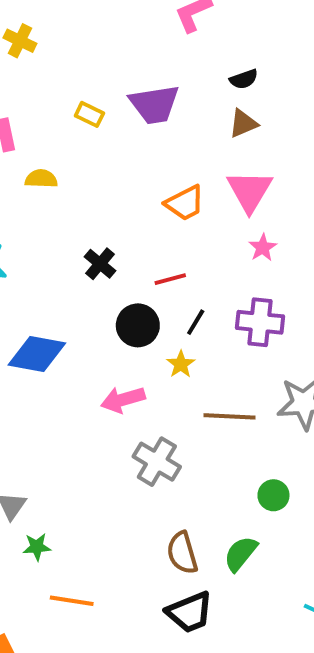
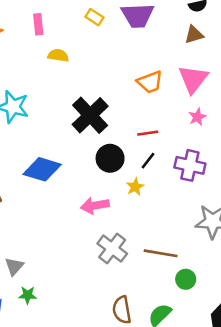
black cross: (100, 264) -> (90, 115), size x1.8
red line: (170, 279) -> (148, 133), moved
brown line: (229, 416) -> (161, 253), moved

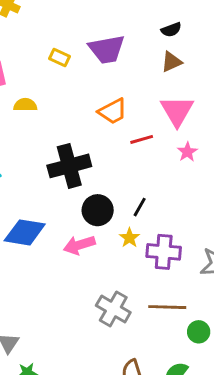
orange trapezoid: (150, 82) -> (113, 111), moved
black cross: (90, 115) -> (69, 166), turned 36
red line: (148, 133) -> (142, 139), moved
purple cross: (190, 165) -> (164, 252), moved
pink arrow: (95, 206) -> (79, 245), moved

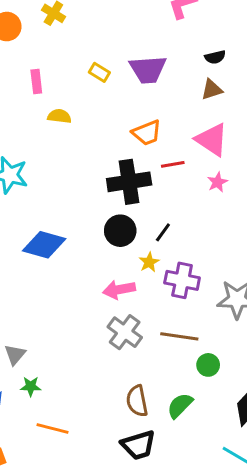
pink triangle: (177, 111) -> (212, 140), turned -33
black cross: (69, 166) -> (129, 182), moved
pink arrow: (79, 245) -> (119, 290), moved

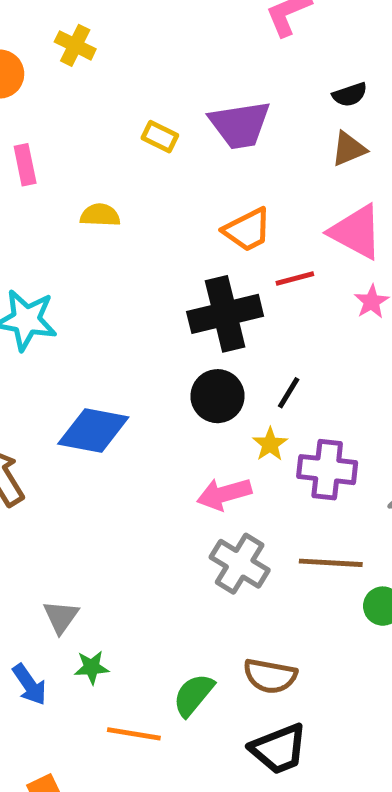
pink rectangle: (36, 82) -> (25, 165), moved
brown semicircle: (137, 401) -> (270, 676), turned -64
green semicircle: (180, 406) -> (193, 695), moved

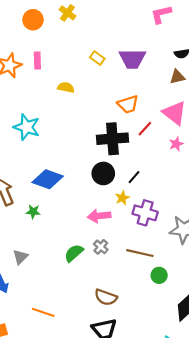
red line: (295, 279) -> (145, 129), turned -42
gray cross: (240, 564) -> (101, 247), size x0.6
green star: (92, 667) -> (33, 212), moved
green semicircle: (193, 695) -> (74, 253), moved

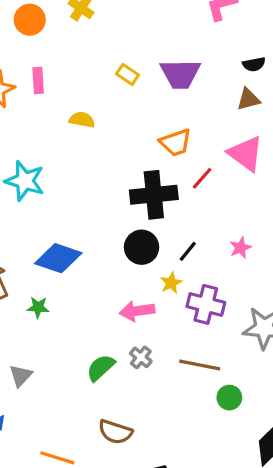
pink star: (176, 144) -> (241, 248), moved
brown semicircle: (106, 297) -> (115, 432), moved

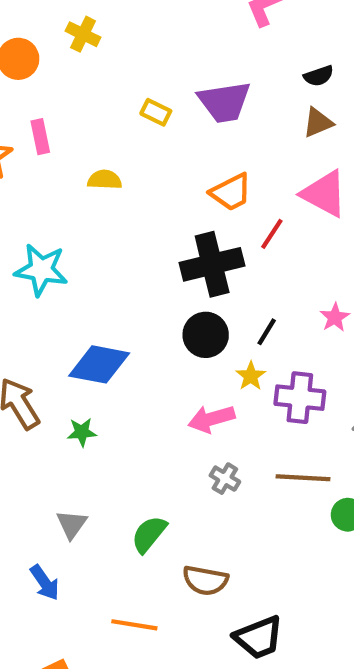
green semicircle: (101, 368) -> (149, 534), moved

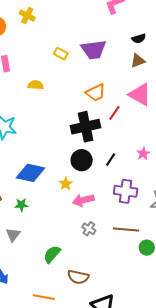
yellow star: (251, 376) -> (66, 184), moved
gray triangle: (72, 524) -> (13, 235), moved

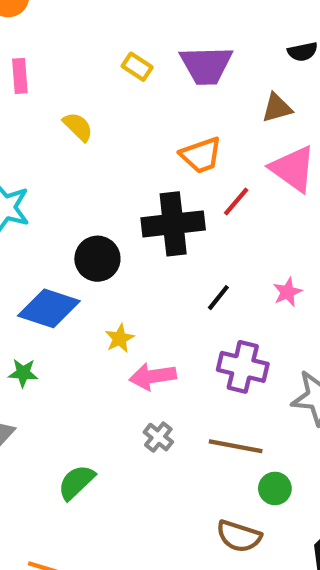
brown triangle: (138, 61) -> (277, 108), moved
yellow semicircle: (36, 85) -> (78, 127), turned 35
black circle: (82, 160) -> (97, 259), moved
brown semicircle: (78, 277) -> (239, 536), moved

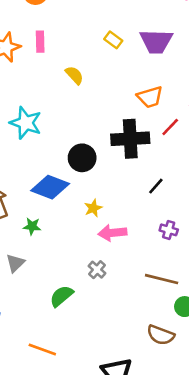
purple cross: (243, 367) -> (169, 230), size x0.6
gray cross: (158, 437) -> (97, 270), moved

